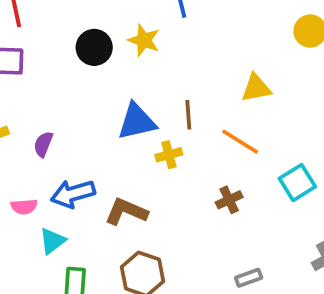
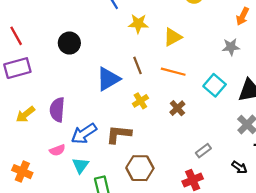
yellow star: (144, 40) -> (138, 24), moved
purple semicircle: (43, 144) -> (57, 110), size x1.5
yellow cross: (169, 155) -> (140, 101), moved

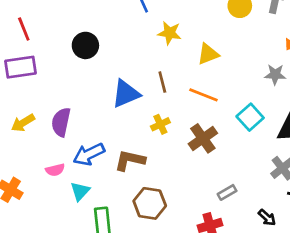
brown cross: (177, 108) -> (203, 138), size x1.5

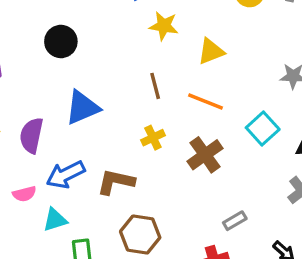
blue triangle: (126, 94) -> (82, 108), moved
cyan triangle: (80, 191) -> (55, 220), turned 30

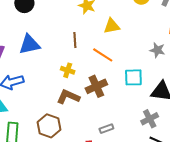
cyan square: (263, 128) -> (133, 77), turned 30
yellow cross: (153, 138) -> (68, 70), turned 32
brown L-shape: (116, 182) -> (68, 97), moved

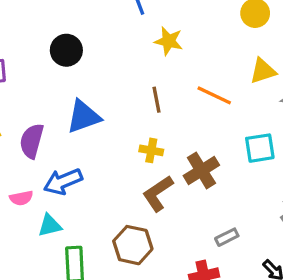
yellow triangle: (112, 26) -> (263, 71), moved
orange line: (103, 55) -> (214, 95), moved
brown L-shape: (68, 97) -> (158, 193), turned -50

